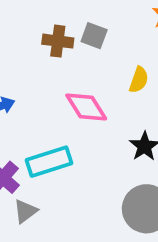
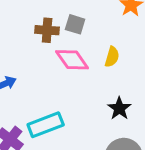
pink diamond: (86, 107) -> (72, 60), moved

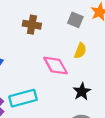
gray square: (75, 24) -> (75, 20), moved
pink diamond: (72, 60) -> (56, 66), moved

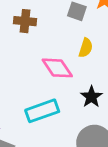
cyan rectangle: (23, 98) -> (42, 111), moved

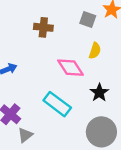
cyan rectangle: (42, 111) -> (57, 104), turned 56

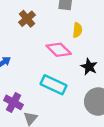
brown cross: (43, 27) -> (27, 19), turned -35

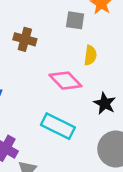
brown cross: (27, 19) -> (25, 39), turned -35

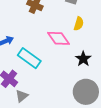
cyan rectangle: (58, 126) -> (29, 58), moved

